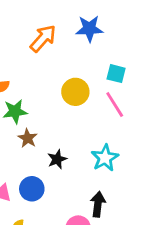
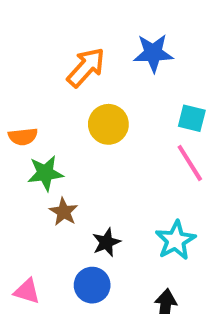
yellow circle: (75, 92) -> (108, 124), moved
blue circle: (32, 189) -> (92, 285), moved

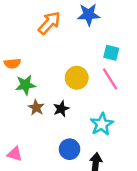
yellow circle: (108, 124) -> (77, 78), moved
black star: (106, 242) -> (61, 109), moved
blue circle: (92, 285) -> (70, 149), moved

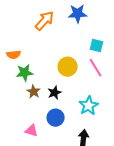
blue circle: (70, 149) -> (56, 118), moved
pink triangle: (15, 154) -> (32, 131), moved

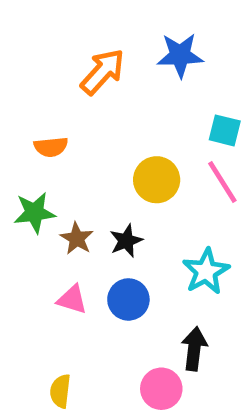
orange semicircle: (14, 55) -> (51, 147), moved
green star: (25, 73) -> (35, 213), moved
pink triangle: (32, 131) -> (72, 299), moved

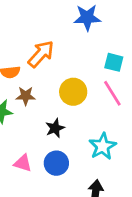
orange arrow: (103, 72) -> (41, 54), moved
brown star: (77, 238) -> (26, 96), moved, turned -30

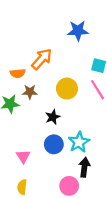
cyan star: (103, 146) -> (79, 142), moved
pink triangle: (23, 163) -> (23, 156), moved, turned 40

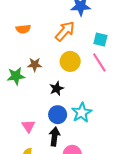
orange arrow: (42, 59) -> (65, 31), moved
orange semicircle: (18, 73) -> (23, 29), moved
black arrow: (84, 167) -> (54, 137), moved

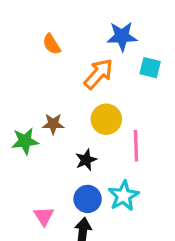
orange semicircle: (23, 29) -> (52, 44), moved, turned 64
cyan square: (100, 39) -> (150, 68), moved
pink line: (99, 62) -> (136, 146), moved, turned 30

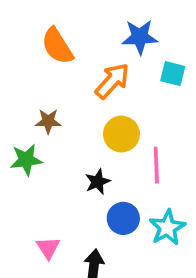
orange semicircle: (52, 44) -> (57, 46), size x1.5
brown star: (53, 124) -> (48, 121), moved
cyan star: (124, 196) -> (167, 228), moved
blue circle: (88, 199) -> (123, 218), moved

